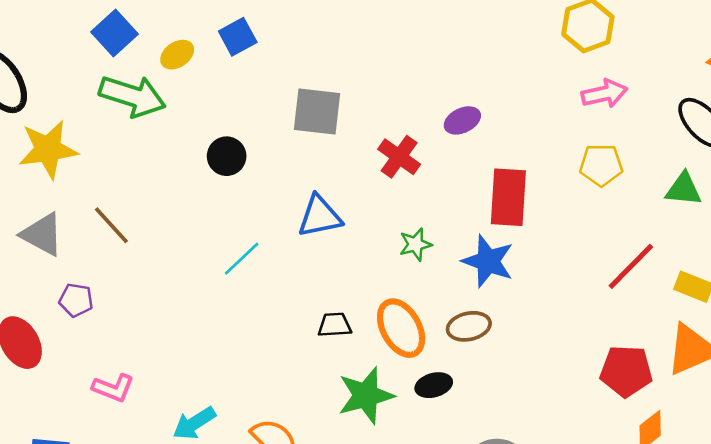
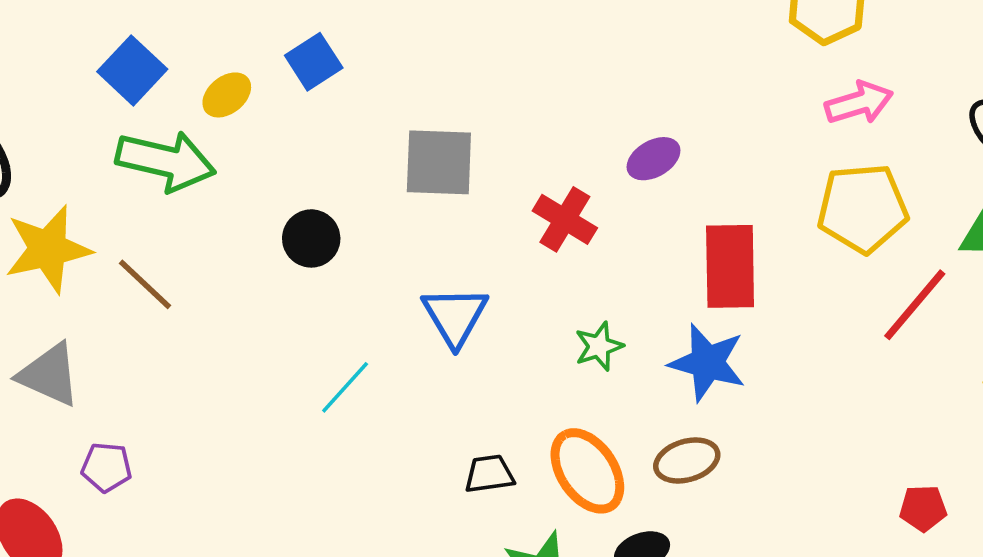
yellow pentagon: (601, 165) -> (863, 208), size x1.4
blue triangle: (320, 216) -> (455, 316), turned -45
brown line: (111, 225) -> (145, 284), moved
red line: (631, 266) -> (915, 305), moved
red pentagon: (626, 371) -> (923, 508), size x0.6

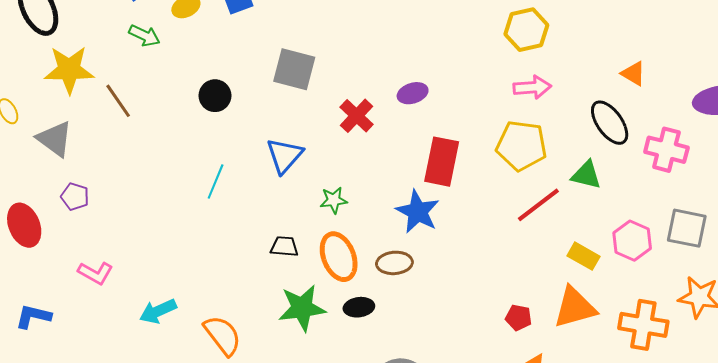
green arrow: (166, 161) -> (144, 36), size x0.6
green star: (599, 346) -> (334, 200), moved
cyan line: (345, 387) -> (216, 181), turned -32

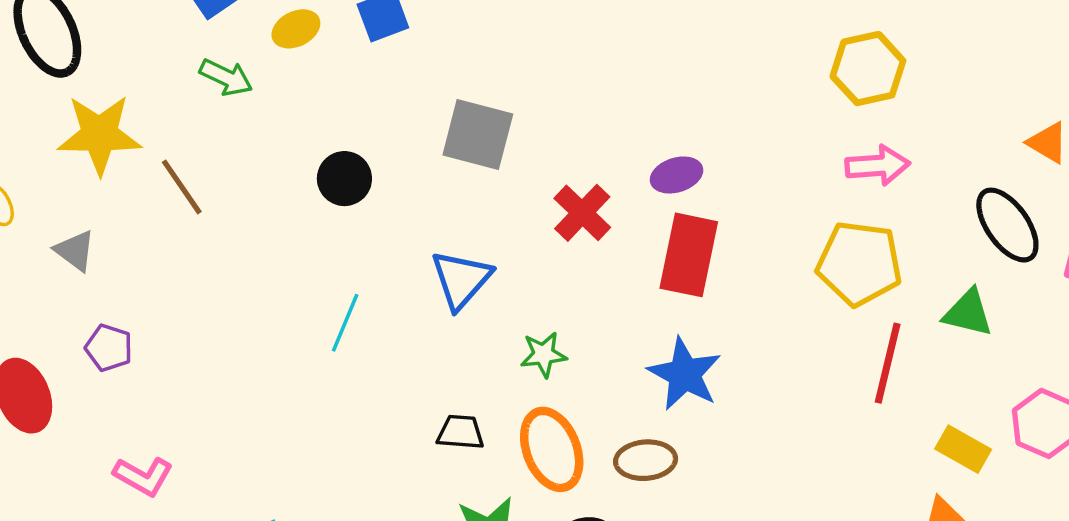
gray triangle: (55, 139) -> (75, 251), size x0.7
red rectangle: (442, 162) -> (689, 255), moved
red line: (538, 205) -> (888, 363), turned -39

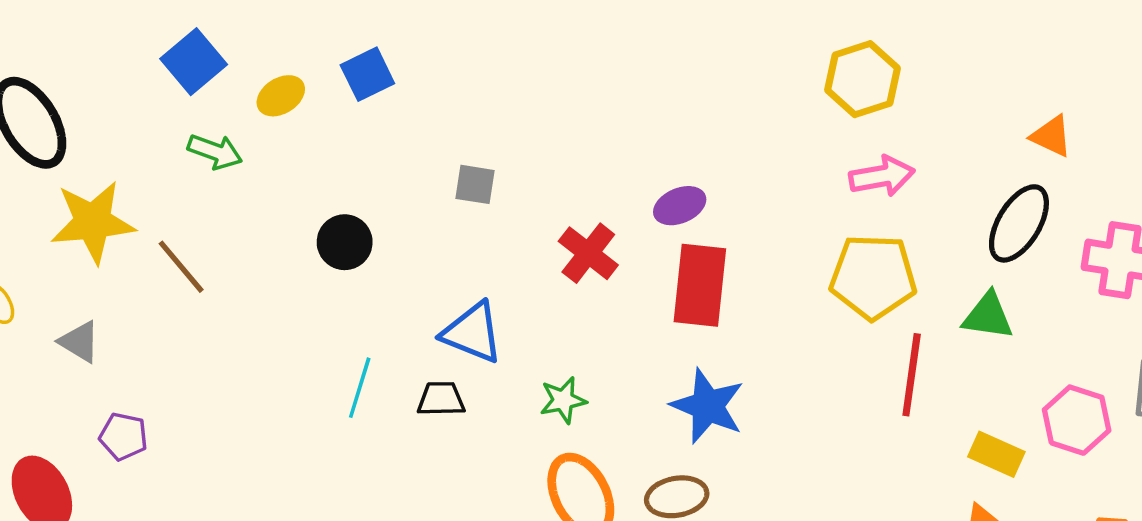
gray square: (478, 135) -> (475, 184), size x0.6
black ellipse: (1007, 225) -> (1019, 223), turned 72
blue triangle: (461, 280) -> (472, 333), turned -44
black trapezoid: (461, 432) -> (441, 399), moved

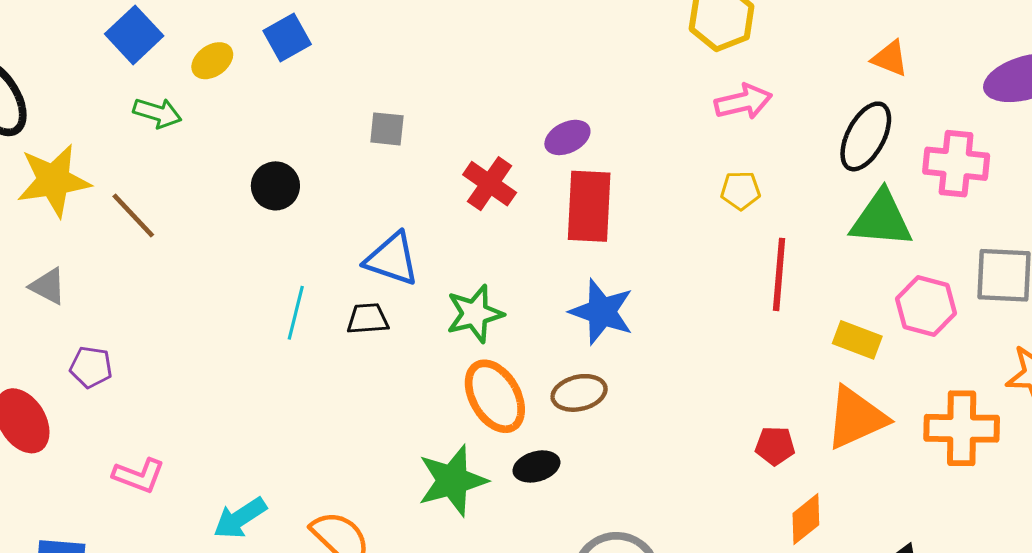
yellow pentagon: (873, 277) -> (741, 190), size x0.5
green triangle: (988, 316) -> (881, 219), moved, size x1.4
green star: (563, 400) -> (475, 314), size x1.4

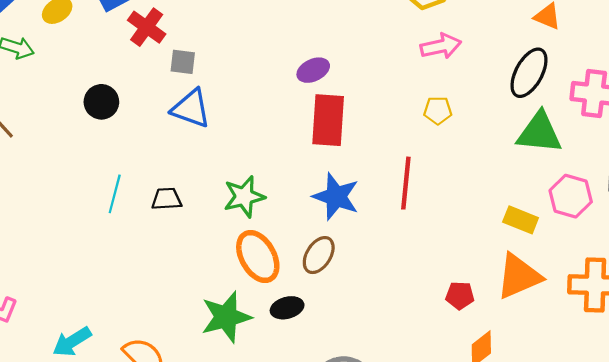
red cross: (490, 184) -> (147, 27), moved
blue triangle: (392, 259) -> (191, 108), moved
red line: (779, 274) -> (406, 183), moved
brown ellipse: (579, 393) -> (319, 255), turned -45

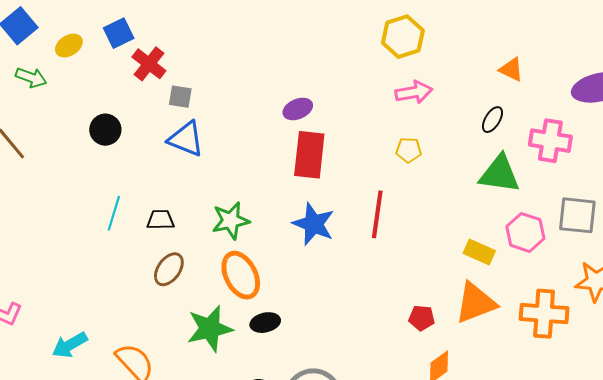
black ellipse: (529, 73) -> (492, 120), size x0.6
brown ellipse: (319, 255) -> (169, 269), moved

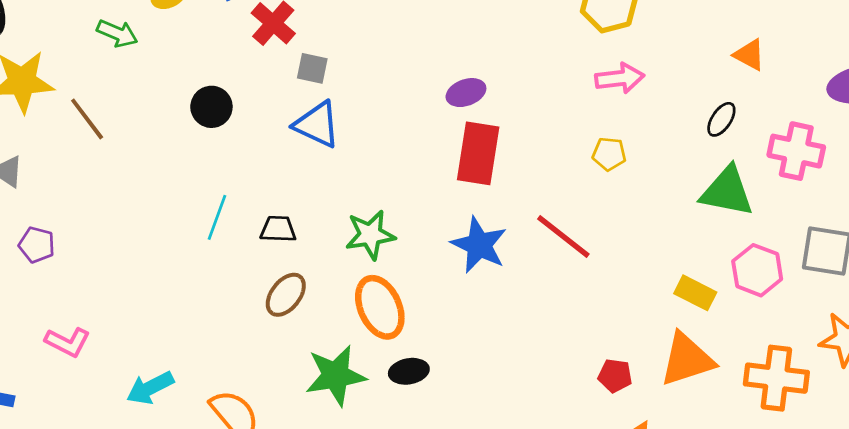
red line: (377, 214) -> (563, 237), turned -63

